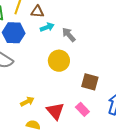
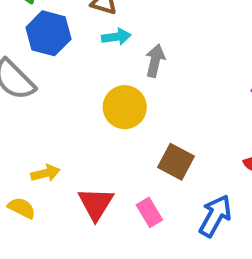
gray arrow: (69, 35) -> (155, 61), turned 42
yellow semicircle: (33, 125) -> (22, 208), moved

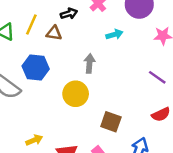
blue hexagon: (48, 33) -> (36, 68), moved
cyan arrow: (116, 37) -> (114, 34), moved

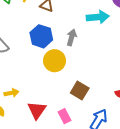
cyan arrow: (114, 34) -> (98, 17), size x1.5
blue hexagon: (36, 68) -> (41, 36), moved

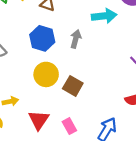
yellow circle: (55, 61) -> (46, 74), moved
brown square: (80, 90) -> (73, 86), moved

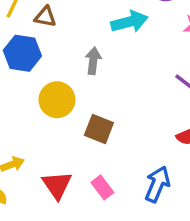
blue hexagon: (42, 38) -> (22, 53), moved
yellow circle: (46, 74) -> (57, 100), moved

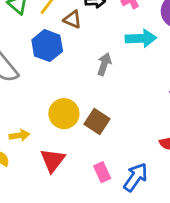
yellow circle: (57, 100) -> (64, 114), moved
pink rectangle: (102, 187) -> (102, 172), moved

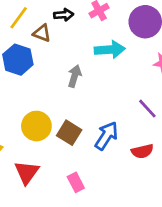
blue arrow: (136, 177) -> (106, 136), moved

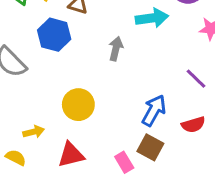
brown square: (69, 133) -> (150, 147), moved
red triangle: (27, 172) -> (71, 155), turned 44

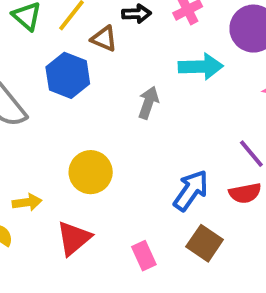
red semicircle: (193, 125) -> (245, 193), moved
brown square: (150, 147) -> (205, 243), moved
red triangle: (71, 155) -> (74, 238), turned -32

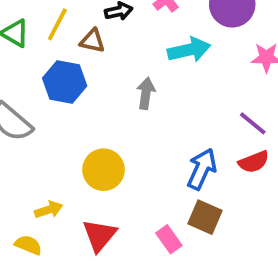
brown square: (205, 243) -> (205, 217), moved

